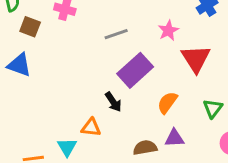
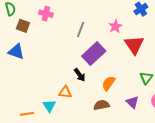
gray line: (116, 34) -> (81, 30), turned -49
orange semicircle: (167, 103) -> (109, 83), moved
purple triangle: (174, 138) -> (132, 102), moved, turned 48

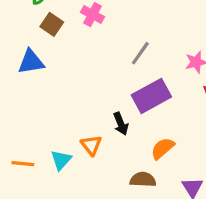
blue triangle: (16, 52) -> (31, 62), turned -42
orange triangle: (65, 92) -> (91, 145), turned 32

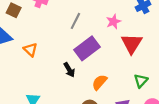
orange triangle: (91, 145) -> (30, 50), moved

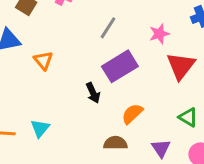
green triangle: (141, 81) -> (188, 117), turned -48

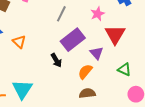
cyan triangle: (40, 128) -> (22, 89), size x1.5
brown semicircle: (115, 143) -> (87, 93), moved
purple triangle: (161, 148) -> (97, 53), moved

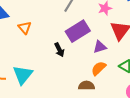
purple triangle: (97, 53) -> (100, 47), turned 48
orange semicircle: (85, 72) -> (99, 68), moved

